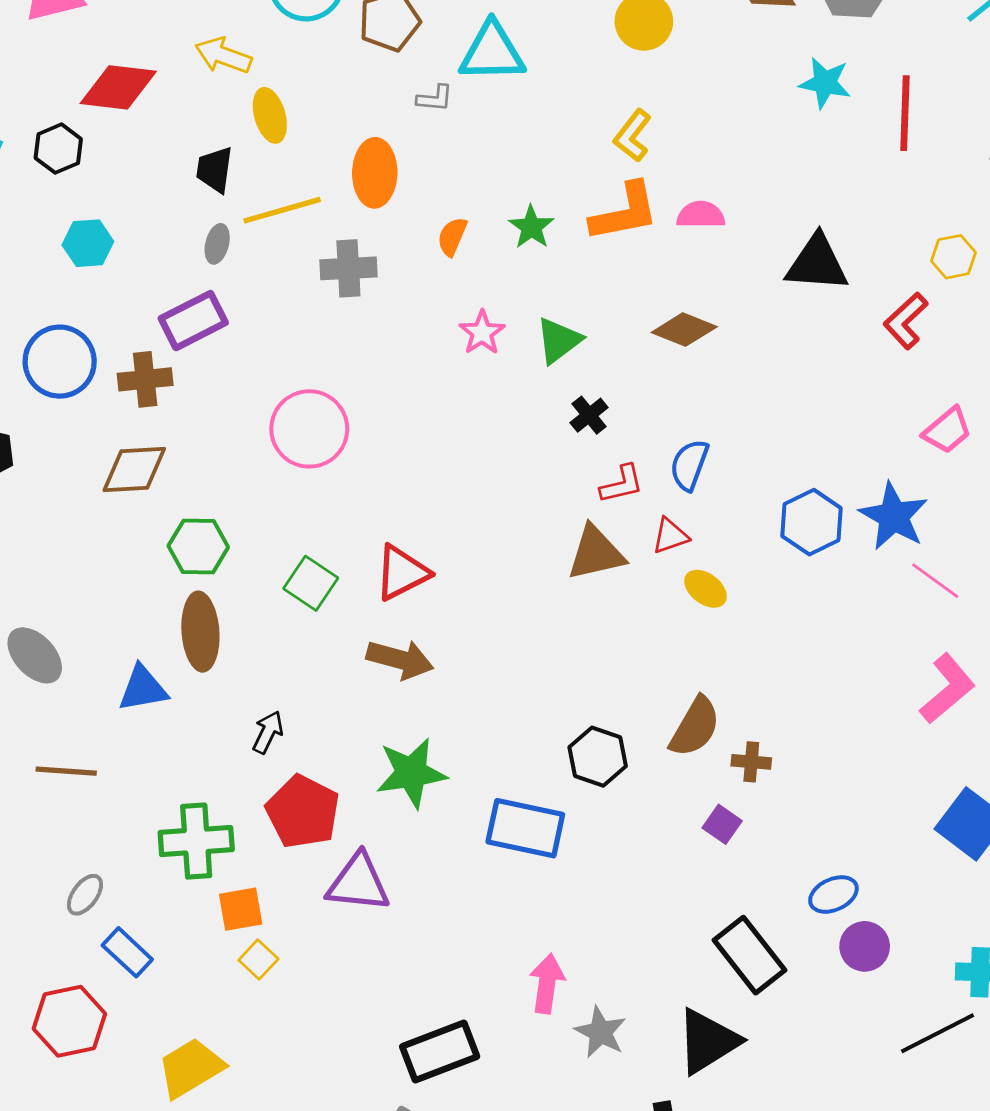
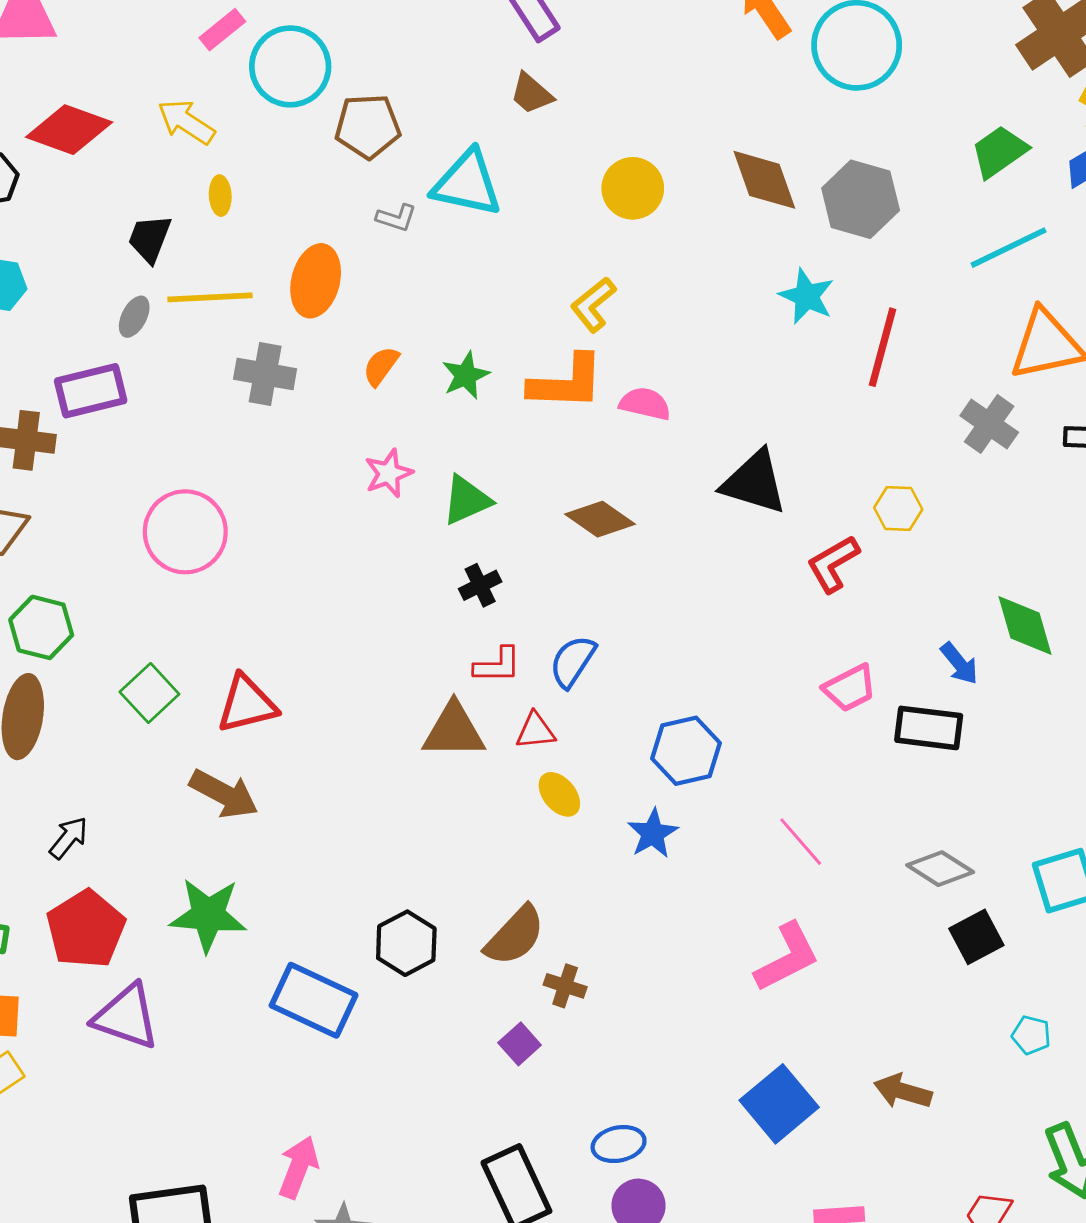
yellow ellipse: (270, 115) -> (220, 196), size x0.7
blue star: (894, 516) -> (653, 833), moved, size x0.7

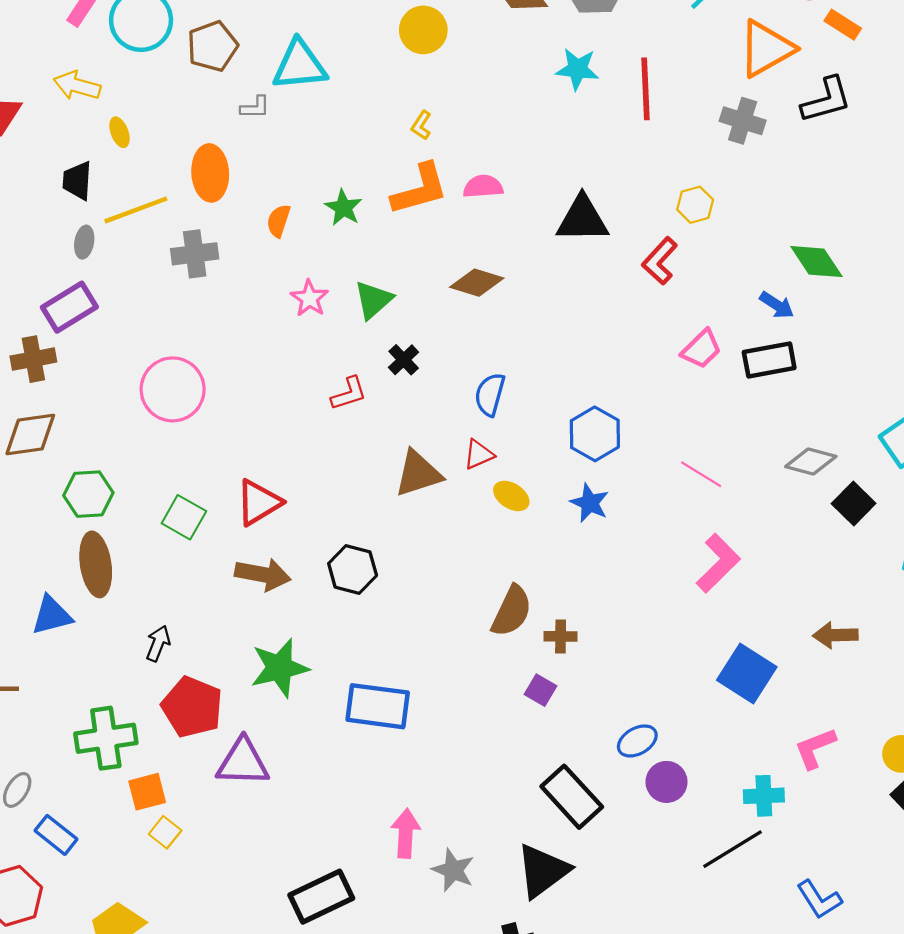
yellow L-shape: (593, 305) -> (421, 125), size x0.7
red L-shape: (497, 665) -> (349, 393), moved
black hexagon: (406, 943) -> (353, 569), moved

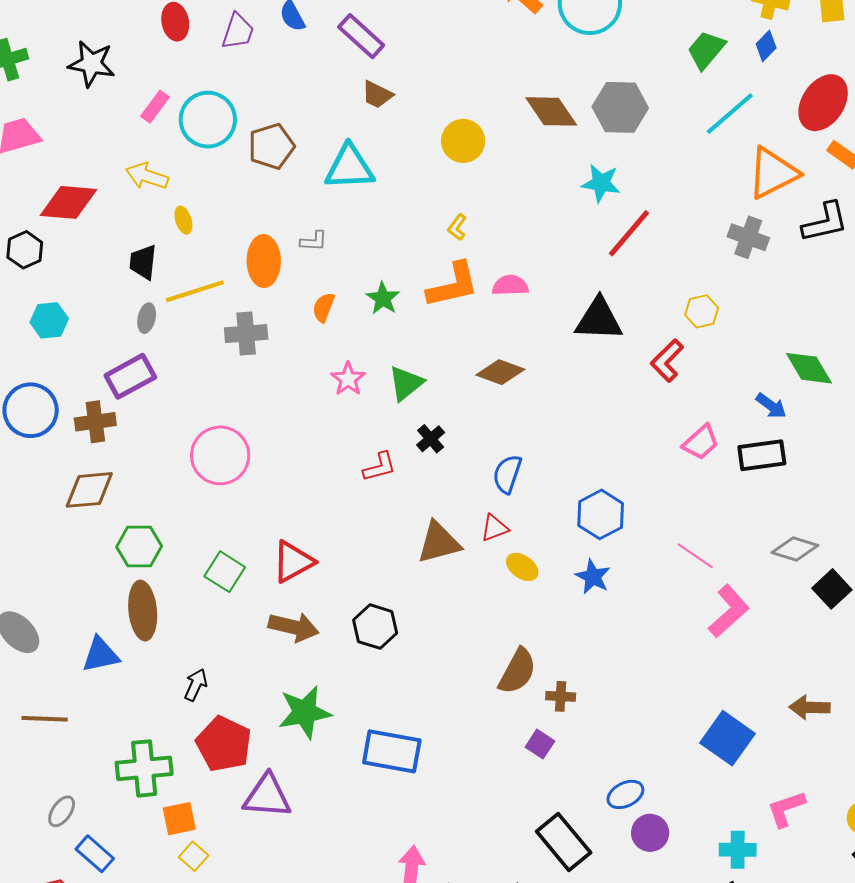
red line: (646, 89) -> (629, 233), moved, turned 40
gray L-shape: (255, 107) -> (314, 241), moved
pink L-shape: (718, 563) -> (729, 611), moved

